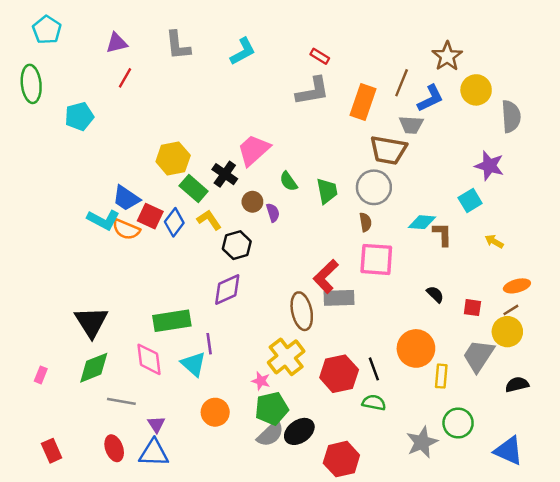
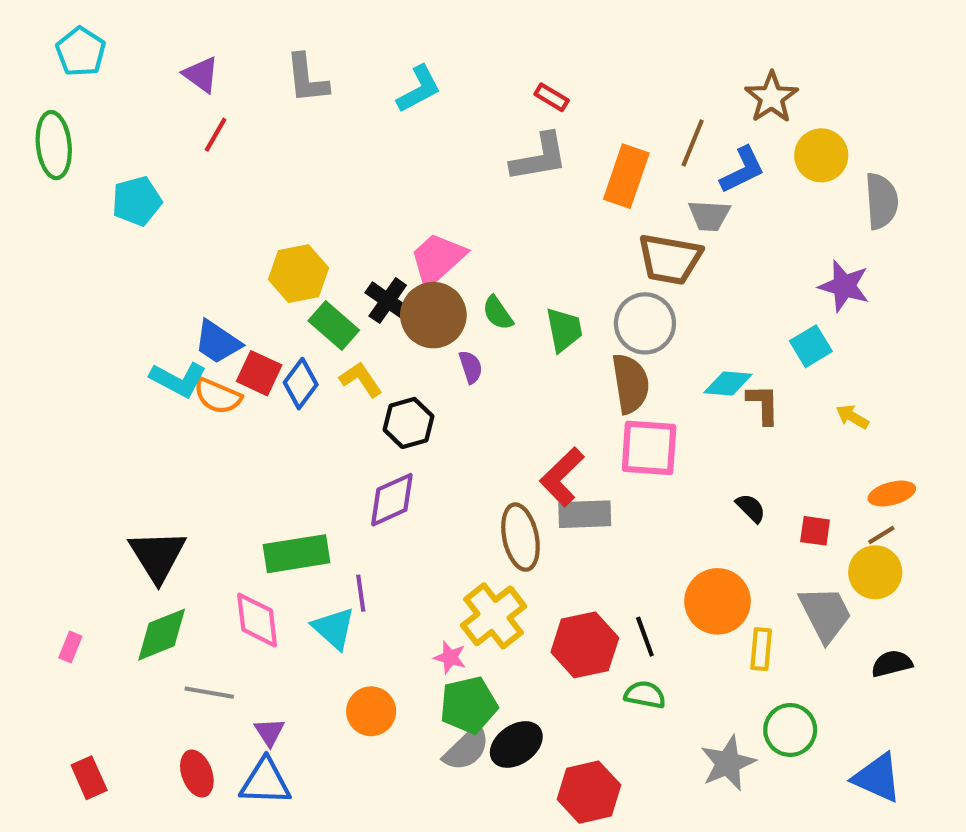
purple triangle: (117, 43) -> (201, 74), turned 50
brown circle: (252, 202) -> (433, 315), moved, size x1.8
brown semicircle: (365, 222) -> (630, 384), size x1.8
gray trapezoid: (478, 356) -> (825, 614), turned 120

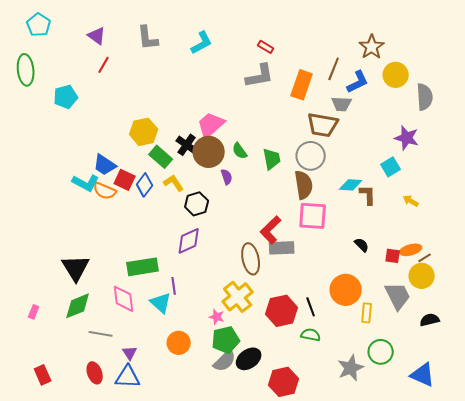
orange ellipse: (892, 493) -> (411, 250), moved

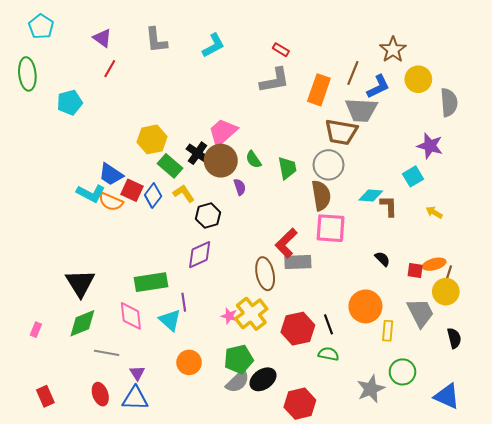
gray trapezoid: (342, 104) -> (361, 110), size x1.5
brown line: (425, 258) -> (449, 273), turned -40
pink star: (217, 317) -> (229, 316), moved
black semicircle: (430, 320) -> (454, 338), turned 90

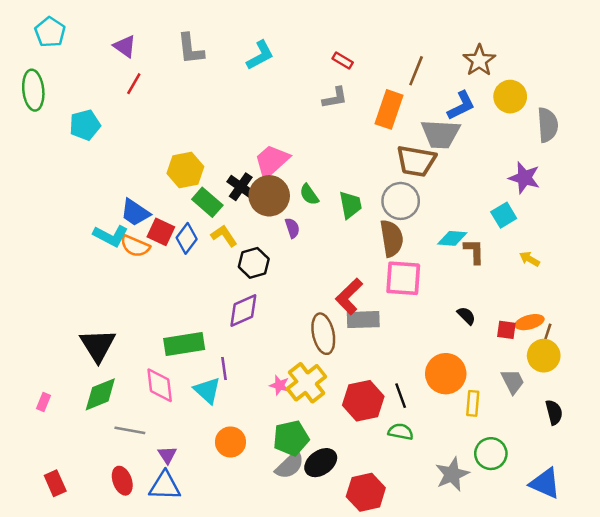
brown line: (353, 73) -> (416, 71), moved
gray L-shape: (275, 80) -> (335, 98), size x0.7
gray trapezoid: (420, 313) -> (513, 381), size x0.7

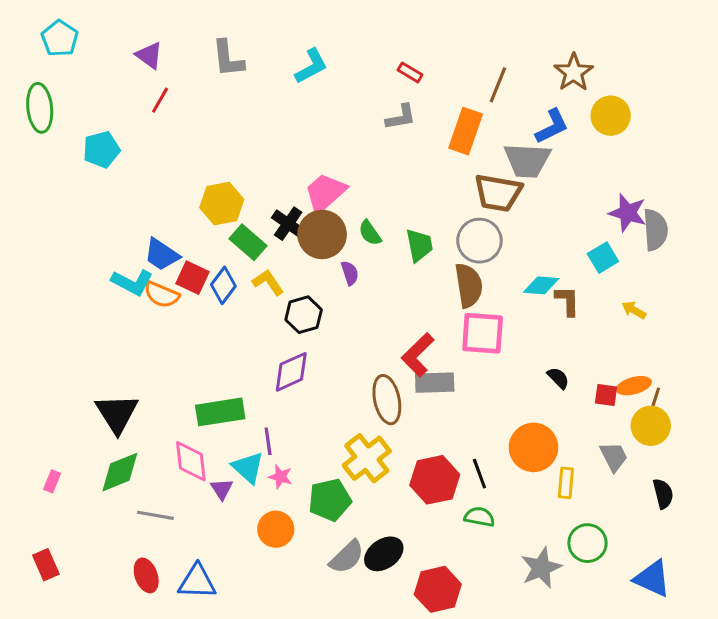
gray semicircle: (548, 125) -> (655, 230), moved
pink star: (279, 385) -> (280, 477), moved
green pentagon: (291, 438) -> (330, 500), moved
purple triangle: (167, 455) -> (222, 489), moved
red rectangle: (55, 483) -> (46, 565), moved

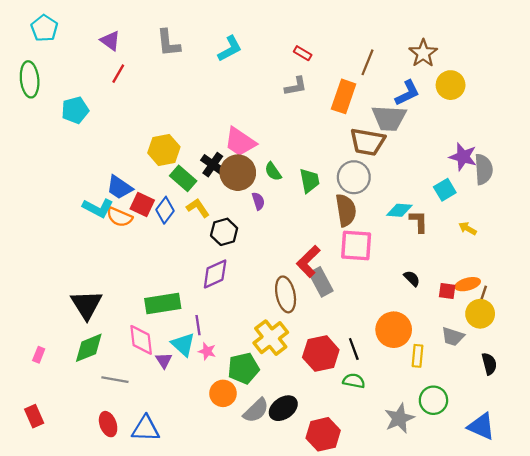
pink trapezoid: (325, 193) -> (240, 142), turned -104
gray rectangle: (435, 383) -> (321, 282), turned 64
gray trapezoid: (614, 457) -> (453, 336), turned 135
orange circle: (276, 529) -> (223, 393), moved

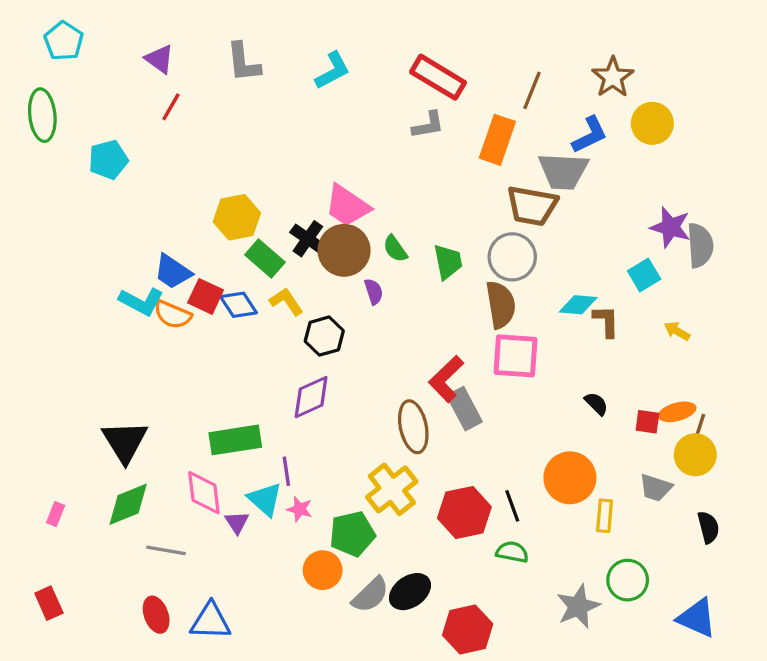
red rectangle: (303, 53) -> (438, 77), size x2.0
blue diamond: (165, 210) -> (239, 305), turned -70

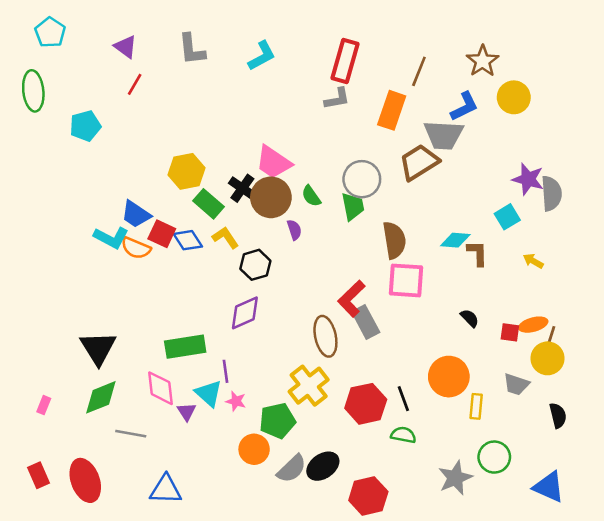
red rectangle: (438, 77) -> (345, 61), turned 75
brown trapezoid: (532, 206) -> (419, 162), turned 138
gray circle: (512, 257) -> (362, 179), moved
red ellipse: (156, 615) -> (85, 480), moved, size x1.5

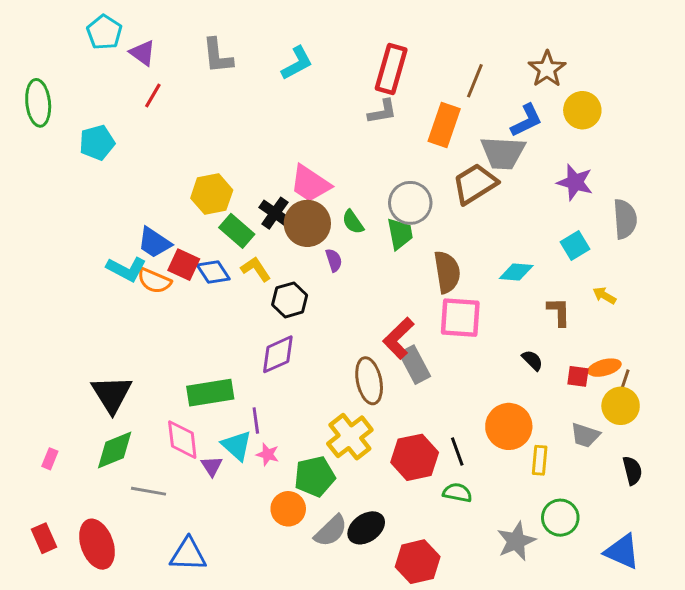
cyan pentagon: (50, 32) -> (104, 32), moved
purple star: (528, 179) -> (575, 182), moved
brown L-shape: (477, 253) -> (559, 312), moved

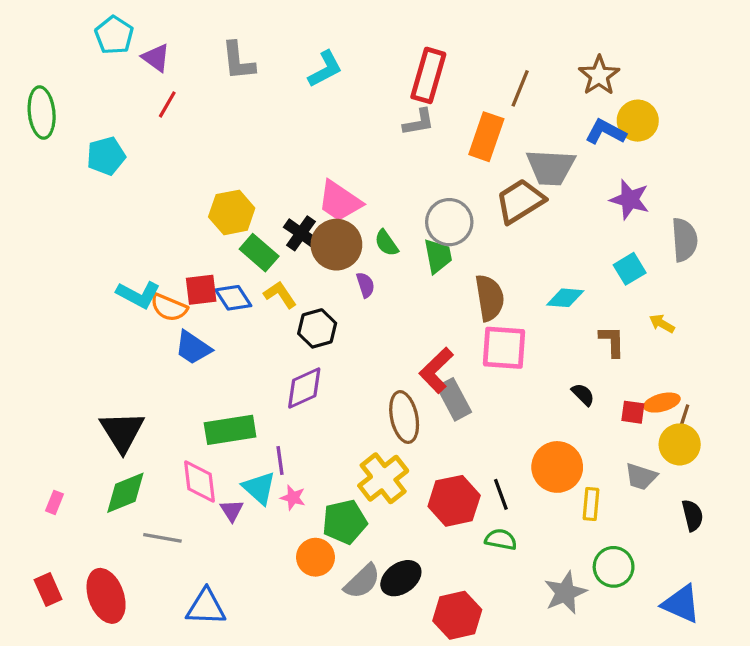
blue L-shape: (526, 121) -> (606, 132), moved, turned -126
blue trapezoid: (154, 243) -> (193, 348), moved
red square: (184, 265) -> (201, 290), turned -32

